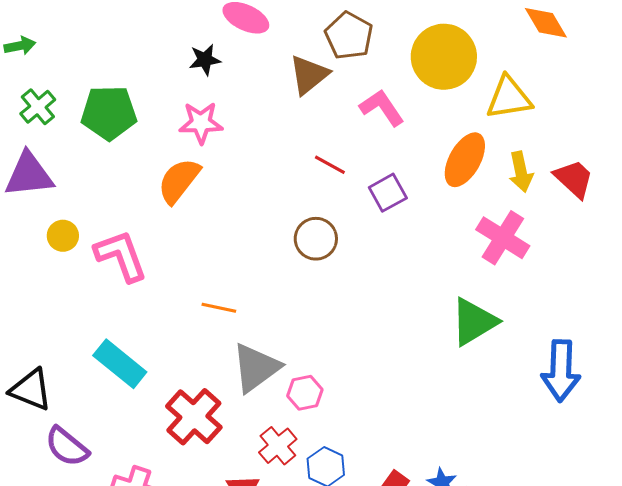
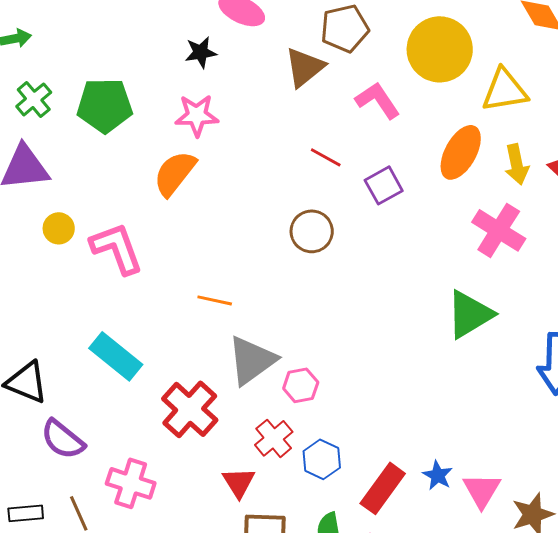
brown pentagon: (349, 36) -> (345, 28), turned 30

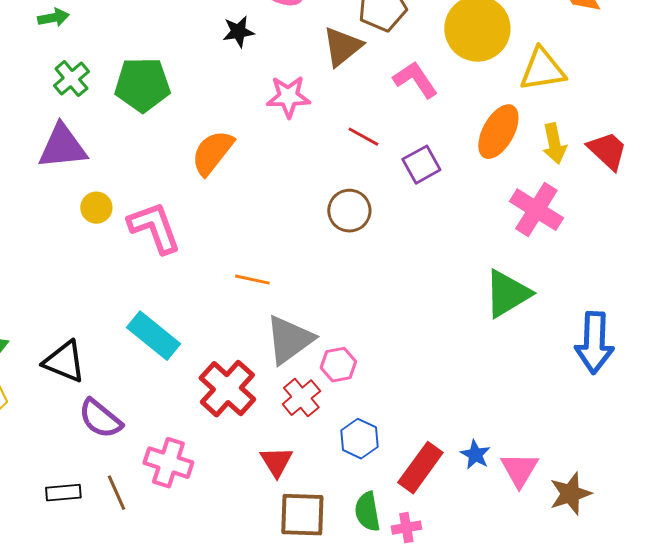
pink star: (197, 115) -> (288, 97), moved
red cross: (274, 438) -> (301, 398), moved

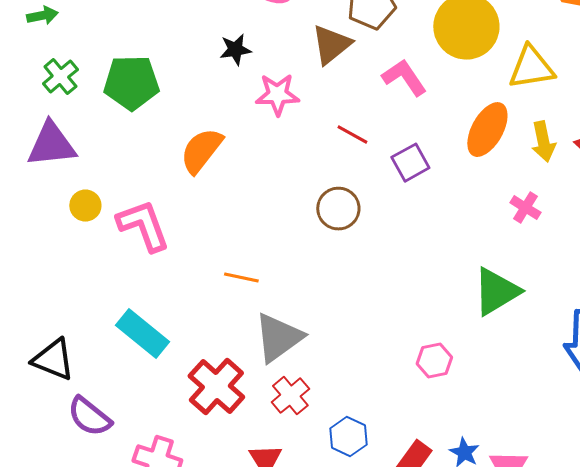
black star: (238, 32) -> (235, 50), moved
pink cross: (536, 210) -> (525, 208), size x0.6
pink hexagon: (338, 365) -> (434, 361), moved

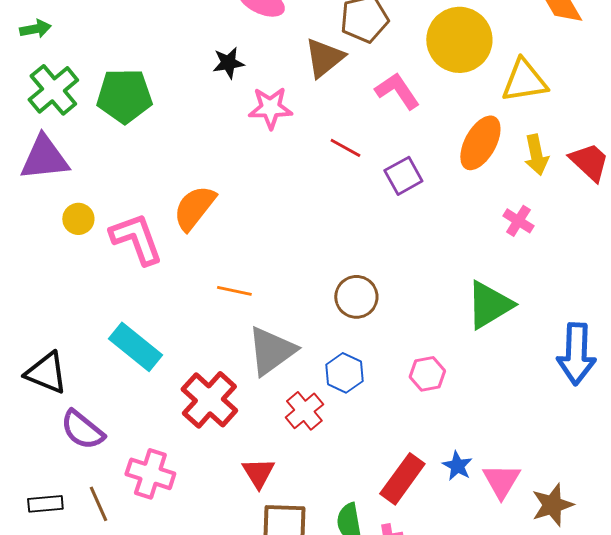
green cross: (60, 77) -> (53, 90), size x1.4
orange semicircle: (201, 151) -> (194, 208), moved
brown circle: (338, 209) -> (356, 297), moved
red cross: (290, 396) -> (304, 411), moved
blue hexagon: (348, 437) -> (344, 373), moved

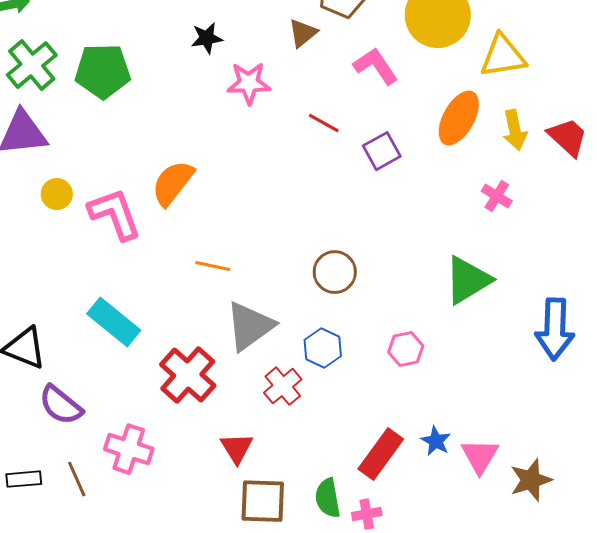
brown triangle: (324, 58) -> (303, 33), size x0.7

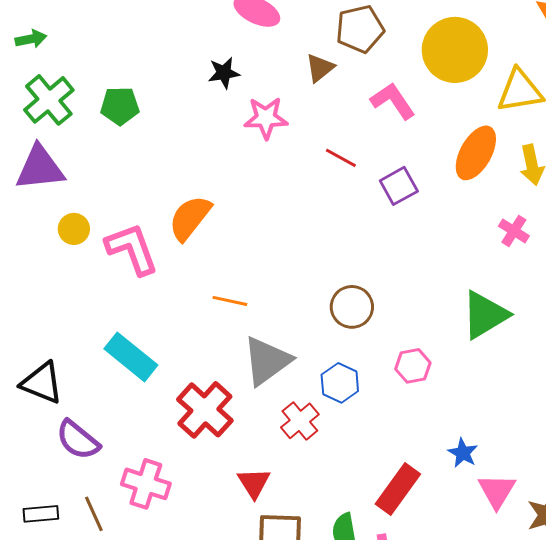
green pentagon: (103, 71) -> (120, 106), size x0.7
pink hexagon: (406, 349) -> (413, 366), moved
blue star: (436, 441) -> (463, 453), moved

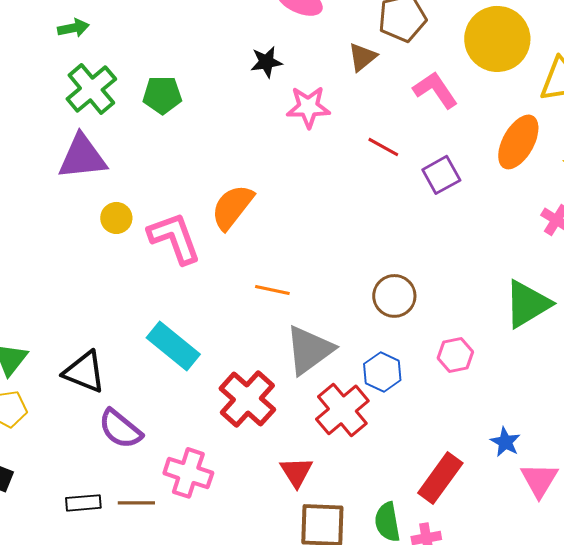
red cross: (300, 421) -> (342, 410), size x1.4
brown line: (94, 514) -> (136, 503), turned -66

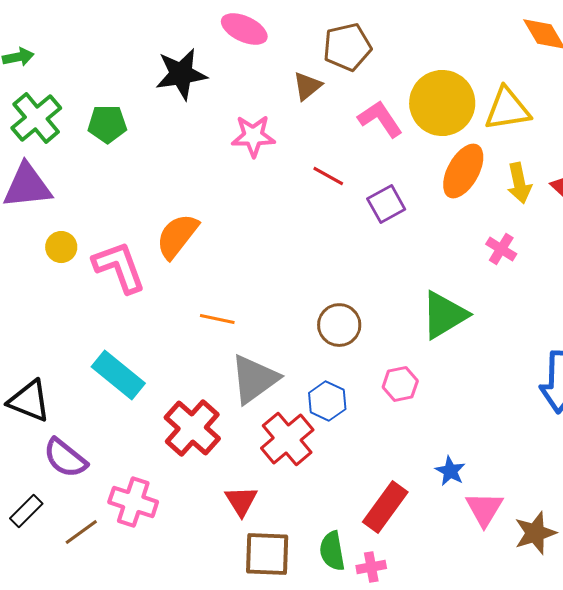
yellow circle: (497, 39) -> (442, 103), moved
black star: (266, 62) -> (181, 74), moved, size x1.6
green triangle: (527, 304) -> (444, 315), moved
black rectangle: (83, 503) -> (26, 511), moved, turned -40
brown line: (136, 503) -> (81, 532), turned -36

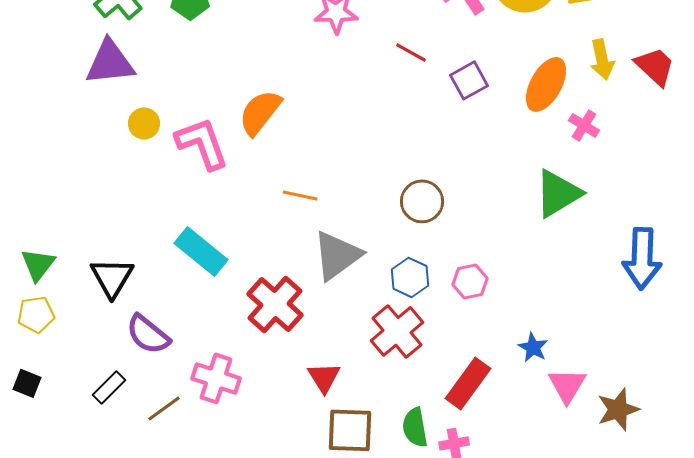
orange ellipse: (463, 171) -> (546, 84), moved
green triangle: (444, 315) -> (558, 193), moved
pink hexagon: (400, 384) -> (470, 281), moved
black triangle: (29, 401) -> (112, 277), turned 39
red cross: (287, 439) -> (397, 331), moved

